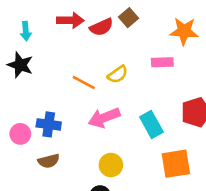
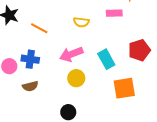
yellow semicircle: (118, 74) -> (81, 22), turned 42
orange line: (84, 83) -> (39, 28), moved
yellow circle: (111, 165) -> (76, 78), moved

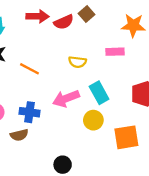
blue cross: (30, 59) -> (29, 112), moved
cyan rectangle: (106, 59) -> (99, 93), moved
yellow circle: (76, 78) -> (93, 120), moved

